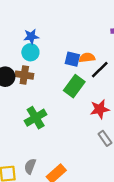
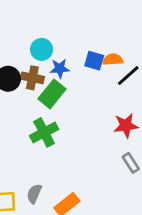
blue star: (31, 36) -> (60, 68), moved
green rectangle: (74, 86) -> (52, 94), moved

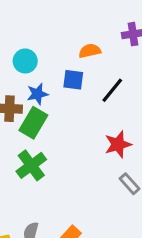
cyan circle: (42, 49) -> (25, 61), moved
orange semicircle: (113, 59) -> (90, 51), moved

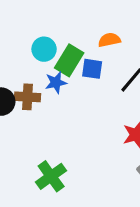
green rectangle: (33, 123) -> (69, 60), moved
green cross: (31, 165) -> (51, 176), moved

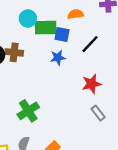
green rectangle: (69, 60) -> (46, 28), turned 55
blue star: (56, 83) -> (58, 58), moved

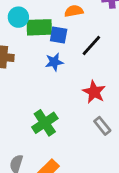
red star: (92, 84) -> (94, 92), turned -30
green cross: (28, 111) -> (45, 123), moved

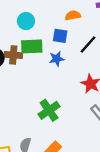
green rectangle: (39, 27) -> (32, 46), moved

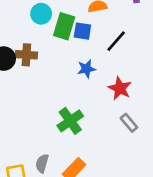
green rectangle: (32, 46) -> (64, 26), moved, turned -70
blue star: (57, 59) -> (86, 69), moved

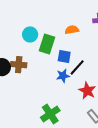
blue square: (82, 31) -> (64, 57), moved
black line: (116, 41) -> (77, 67), moved

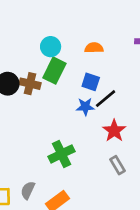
orange semicircle: (72, 30) -> (94, 48), moved
green rectangle: (47, 44) -> (54, 71), moved

